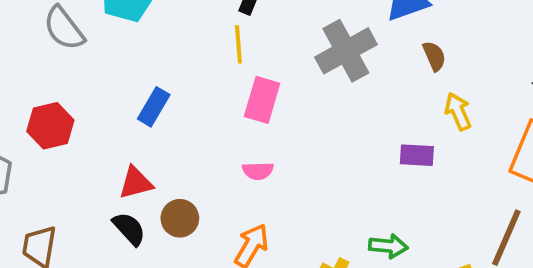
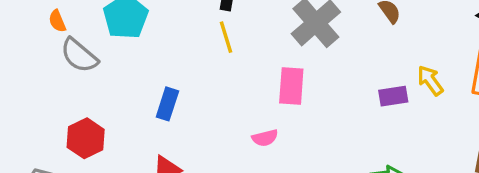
pink rectangle: (262, 100) -> (291, 86), moved
yellow arrow: (458, 111) -> (430, 80), moved

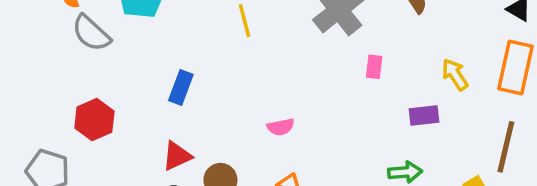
pink rectangle: (291, 86) -> (374, 67), moved, size x0.6
purple rectangle: (393, 96) -> (424, 115), moved

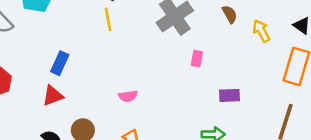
yellow arrow: (455, 74) -> (261, 31), moved
red triangle: (177, 156) -> (53, 96), moved

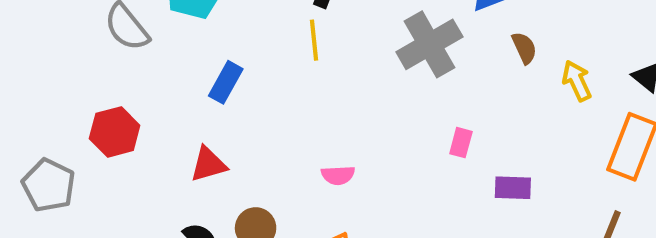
pink rectangle: (197, 59) -> (461, 143), moved
blue rectangle: (60, 63) -> (226, 82), moved

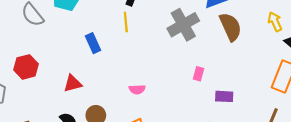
brown semicircle: (524, 48) -> (230, 27), size x1.8
yellow arrow: (577, 81) -> (275, 22), moved
blue rectangle: (226, 82) -> (93, 43), moved, turned -54

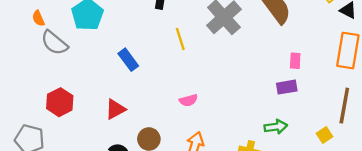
yellow line: (126, 22) -> (180, 39), moved
pink rectangle: (199, 74) -> (295, 61), moved

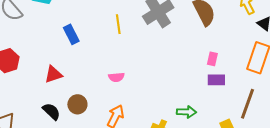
purple rectangle: (287, 87) -> (216, 80), moved

